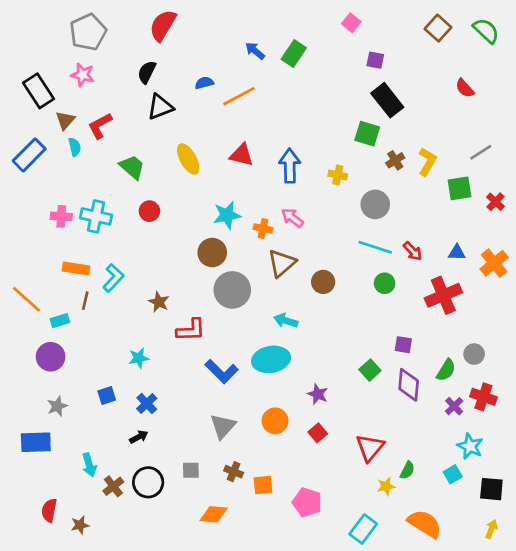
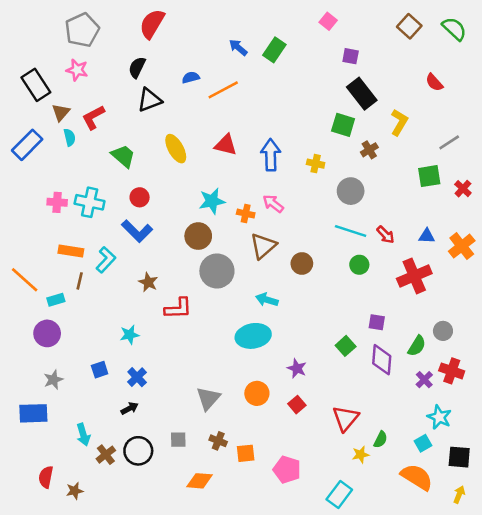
yellow L-shape: (427, 162) -> (399, 122), moved
blue L-shape: (222, 371) -> (137, 231), moved
orange semicircle: (425, 524) -> (417, 477), moved

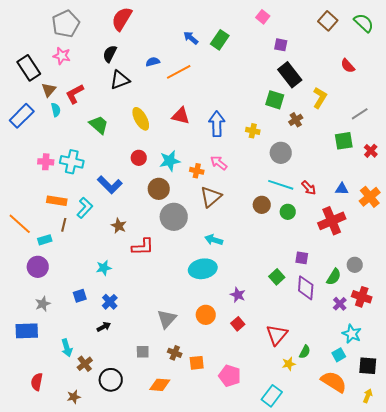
red circle: (140, 197) -> (139, 158), moved
brown circle: (302, 263) -> (262, 205), moved
black circle: (138, 451) -> (111, 380), moved
brown star: (75, 491) -> (74, 397), moved

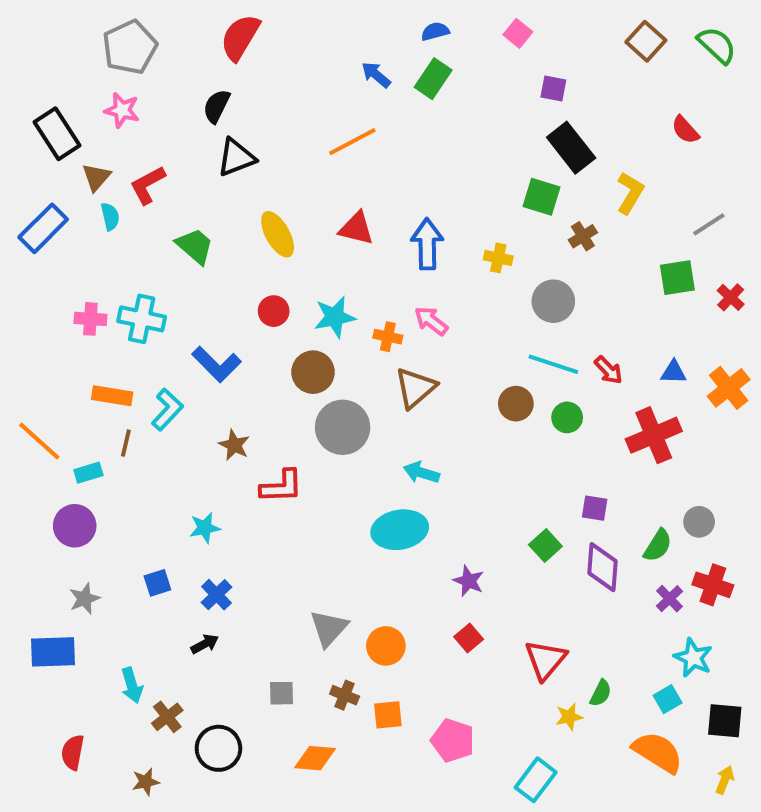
blue semicircle: (153, 62) -> (435, 31), moved
orange circle: (206, 315) -> (386, 646), moved

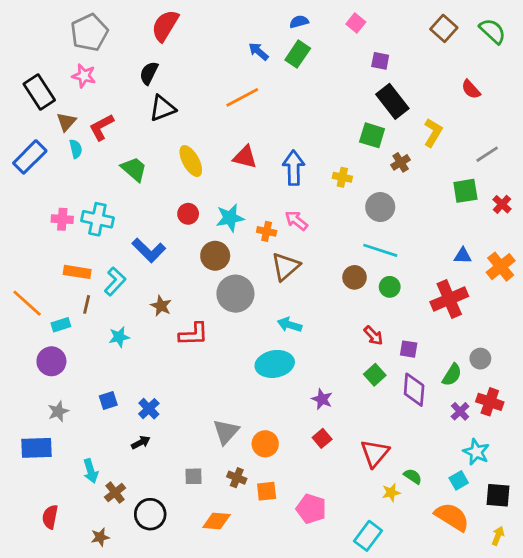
red arrow: (608, 370) -> (373, 336), moved
cyan star: (205, 528) -> (119, 337), moved
green semicircle: (601, 693) -> (413, 476), turned -84

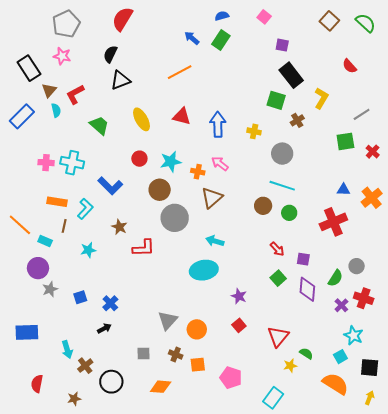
cyan rectangle: (61, 325) -> (45, 241), turned 40
gray star: (58, 411) -> (50, 289), moved

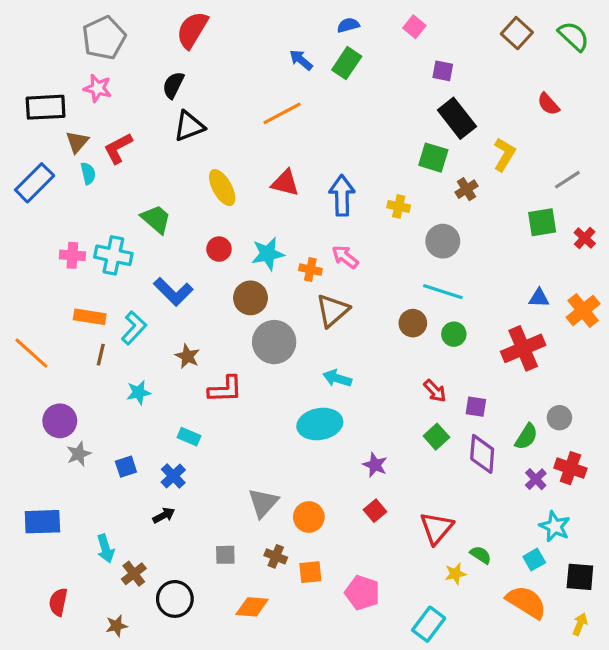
black rectangle: (29, 68) -> (46, 107), turned -60
green trapezoid: (99, 125) -> (156, 219), moved
cyan rectangle: (45, 241) -> (189, 437), moved

